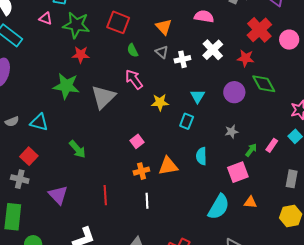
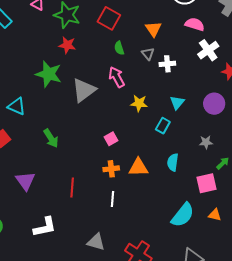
white cross: (213, 50) -> (208, 50), moved

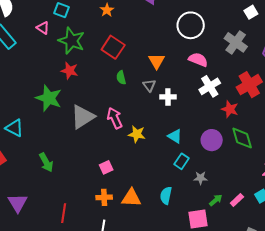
pink arrow: (117, 77) -> (115, 118), moved
cyan triangle: (177, 102) -> (175, 136), turned -42
cyan rectangle: (163, 126) -> (182, 161), moved

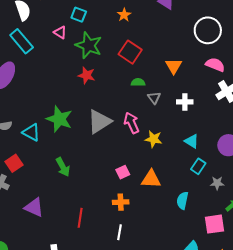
green semicircle: (121, 78) -> (138, 82), turned 104
gray triangle: (149, 85) -> (154, 98), moved
green star: (49, 98) -> (59, 119), moved
orange triangle: (131, 198) -> (151, 179), moved
purple triangle: (18, 203) -> (34, 207), turned -35

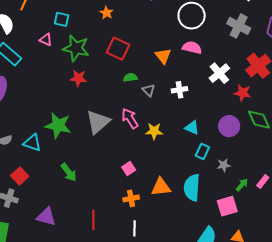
pink semicircle: (215, 65) -> (192, 48), moved
orange triangle: (151, 179) -> (161, 187), moved
cyan semicircle: (182, 200) -> (192, 188), size x1.5

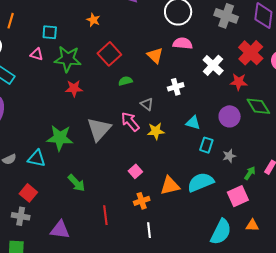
red square: (118, 49) -> (109, 54), turned 30
gray triangle: (149, 90) -> (147, 104), moved
cyan semicircle: (192, 188) -> (201, 182), turned 72
red line: (93, 220) -> (105, 215), moved

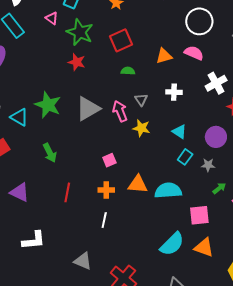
orange triangle: (155, 55) -> (164, 56), turned 42
gray star: (229, 156) -> (208, 165), moved
green arrow: (250, 173) -> (219, 188), moved
orange triangle: (252, 225) -> (204, 247), size x1.5

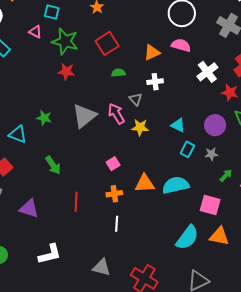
white cross: (174, 92) -> (155, 82), moved
green star: (48, 105) -> (44, 118), size x0.6
pink square: (199, 215) -> (210, 205), turned 30

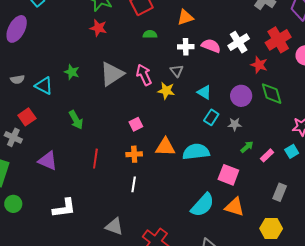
pink semicircle: (181, 45) -> (211, 46), moved
gray triangle: (136, 99) -> (177, 71), moved

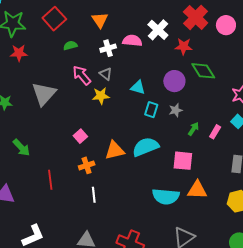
orange triangle: (185, 17) -> (100, 20), turned -30
pink arrow: (144, 75) -> (82, 75), moved
cyan semicircle: (203, 205) -> (166, 196), turned 68

